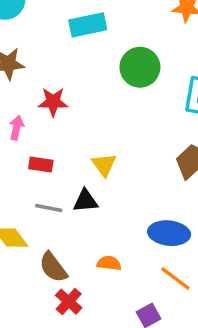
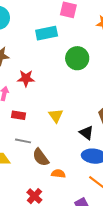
black triangle: (86, 201) -> (87, 133), moved, turned 42
brown semicircle: (53, 267) -> (41, 157), moved

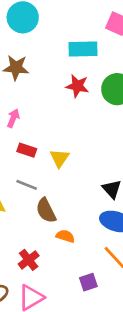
red star: (26, 78) -> (77, 86), moved
yellow triangle: (56, 116) -> (60, 158), moved

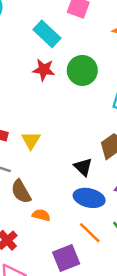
cyan rectangle: (83, 49) -> (47, 34), turned 48
purple square: (88, 282) -> (66, 258), size x1.5

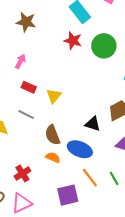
black triangle: (83, 167) -> (93, 124), turned -35
brown semicircle: (21, 192) -> (52, 135), moved
blue ellipse: (89, 198) -> (80, 149), moved

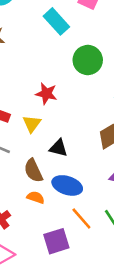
red star: (73, 41) -> (46, 94), moved
black triangle: (93, 124) -> (58, 148), moved

